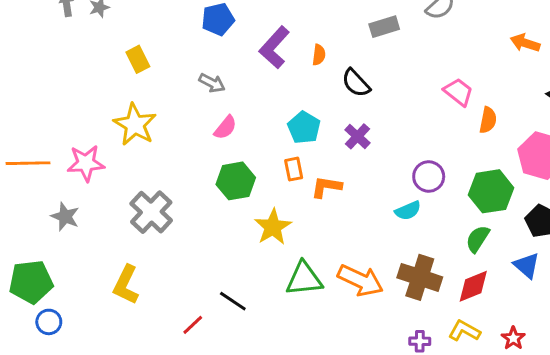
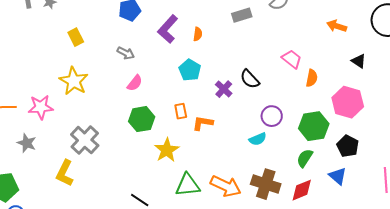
black semicircle: (356, 83) -> (250, 79), moved
cyan pentagon: (304, 128) -> (190, 70), moved
yellow L-shape: (126, 285) -> (65, 173), moved

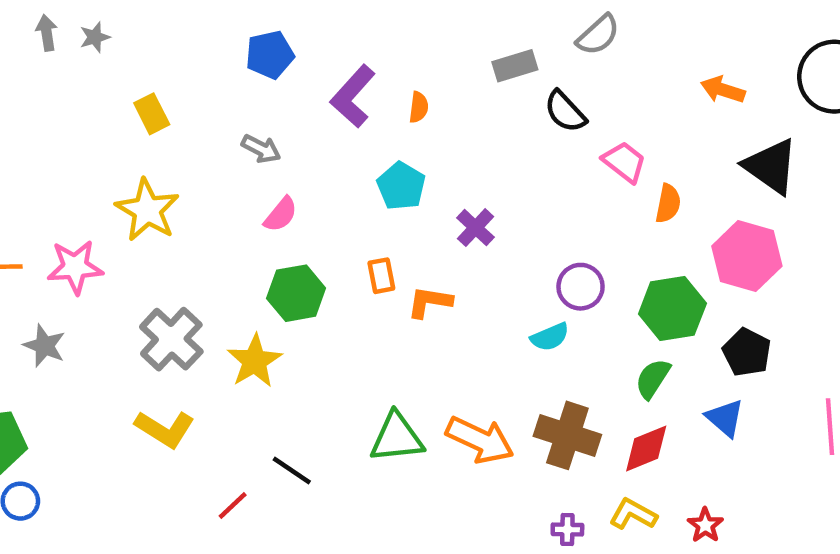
black triangle: (359, 61) -> (771, 166), size x1.8
black semicircle: (250, 79) -> (565, 112), moved
yellow star: (167, 150) -> (254, 361), moved
yellow L-shape: (65, 173) -> (165, 429), moved, turned -84

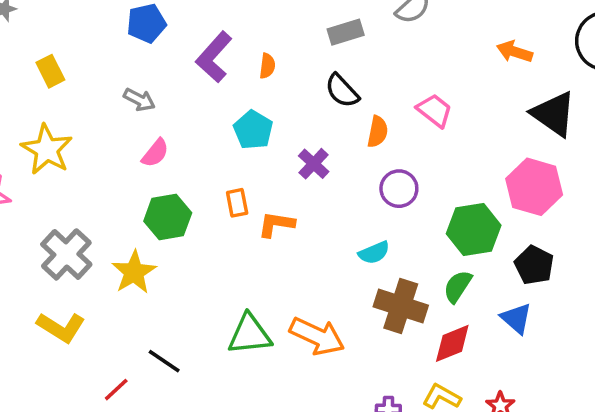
black semicircle: (565, 112) -> (342, 91), moved
orange semicircle: (668, 203) -> (378, 132), moved
purple circle: (581, 287) -> (399, 189), moved
brown cross: (567, 435) -> (401, 306), moved

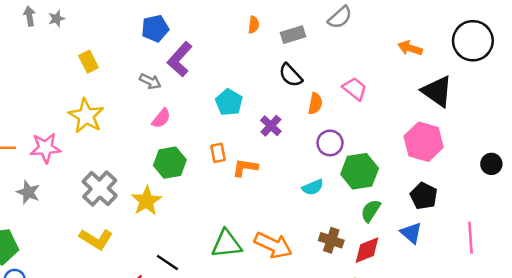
purple L-shape: (214, 57) -> (180, 59), moved
orange semicircle: (267, 66) -> (254, 25), moved
green hexagon: (474, 230) -> (360, 171), moved
brown cross: (401, 306) -> (331, 240), moved, size x0.7

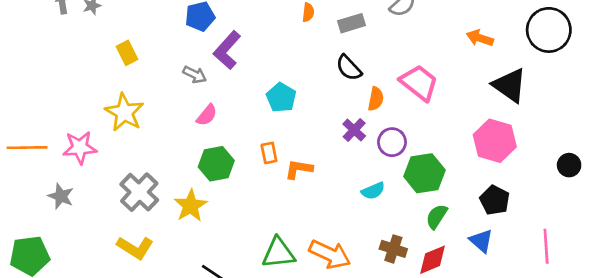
pink trapezoid: (355, 89) -> (419, 83), size x1.4
purple cross: (271, 126) -> (354, 130), moved

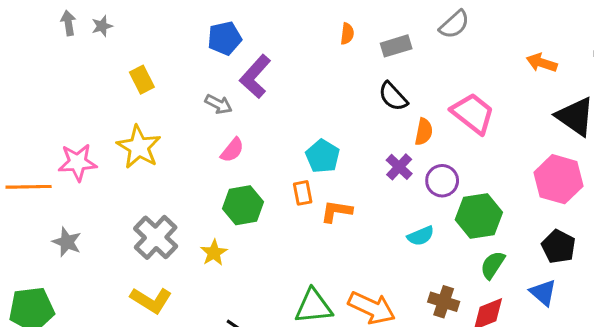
cyan pentagon: (281, 98) -> (323, 156), moved
pink star: (80, 148) -> (78, 162), moved
yellow star: (191, 206) -> (214, 253), size x0.7

